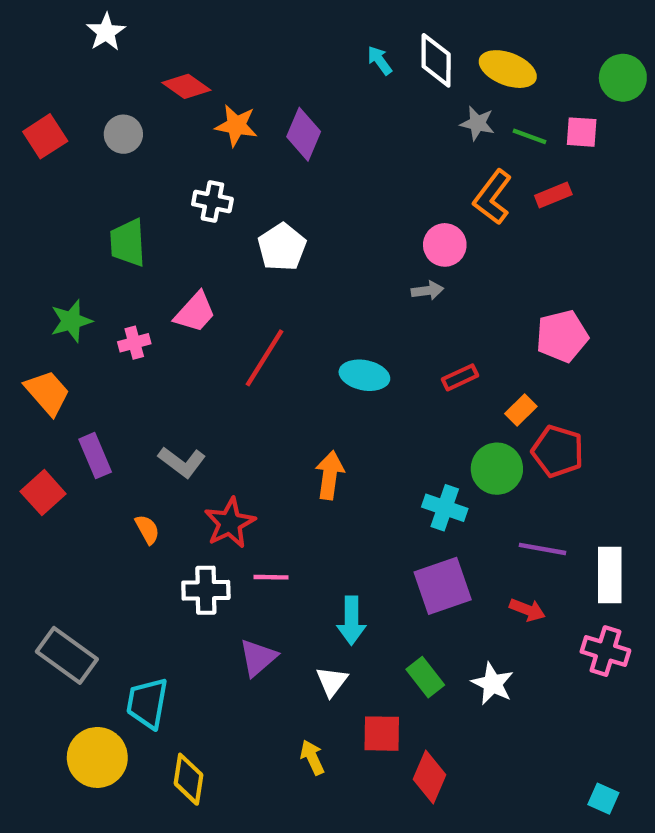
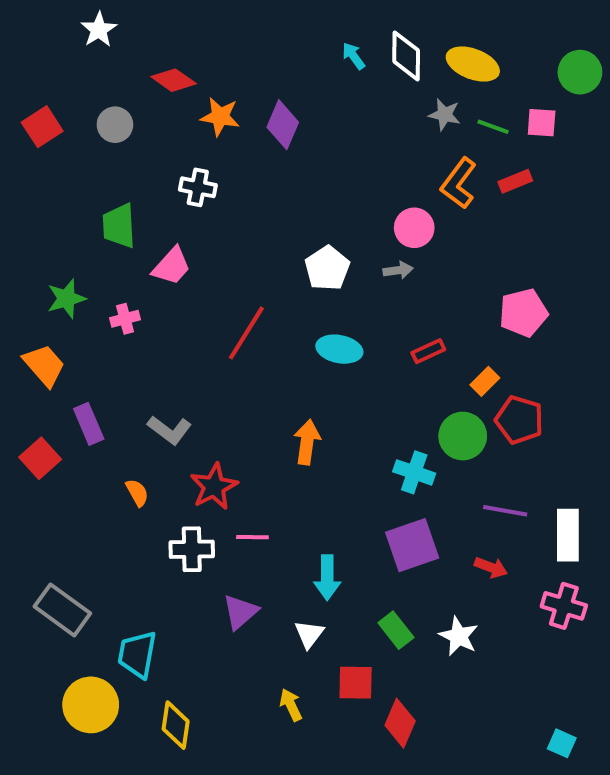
white pentagon: (282, 247) -> (327, 268), moved
pink trapezoid: (195, 312) -> (172, 266), moved

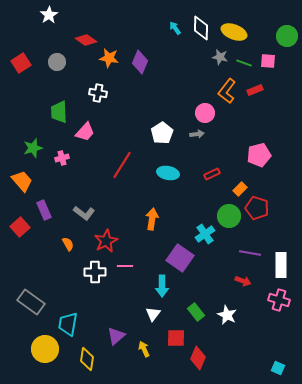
cyan cross: (414, 472) -> (205, 234), turned 36
purple square: (412, 545) -> (180, 258), moved, turned -36
purple triangle: (240, 612) -> (116, 336), moved

